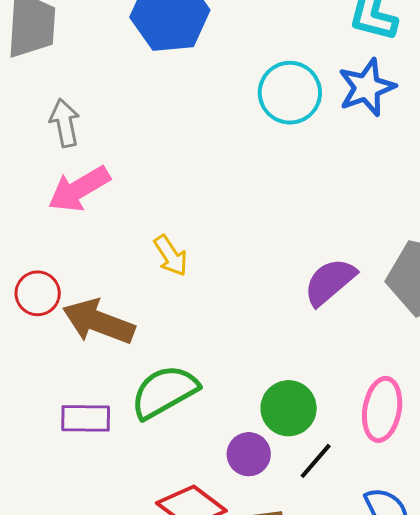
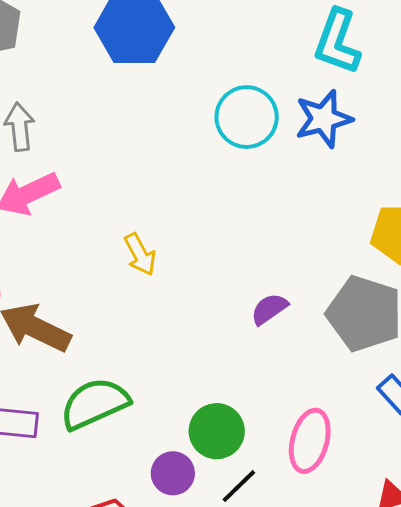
yellow arrow: (171, 256) -> (140, 254), moved
purple semicircle: (330, 282) -> (269, 309), size x0.7

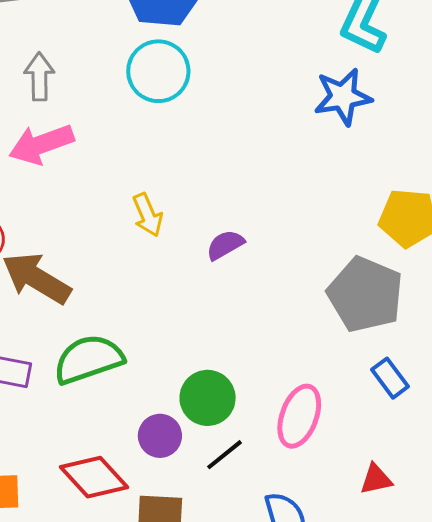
cyan circle: (247, 117) -> (158, 71), moved
purple semicircle: (269, 309) -> (225, 245), moved

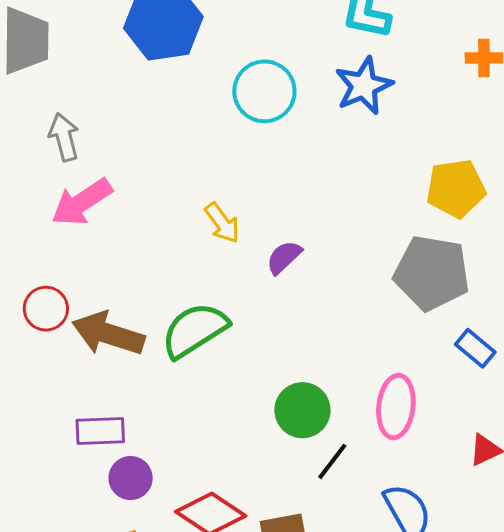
cyan circle: (158, 71) -> (264, 91), moved
yellow arrow: (148, 215) -> (222, 223), moved
green semicircle: (88, 359) -> (195, 330), moved
purple circle: (160, 436) -> (131, 478), moved

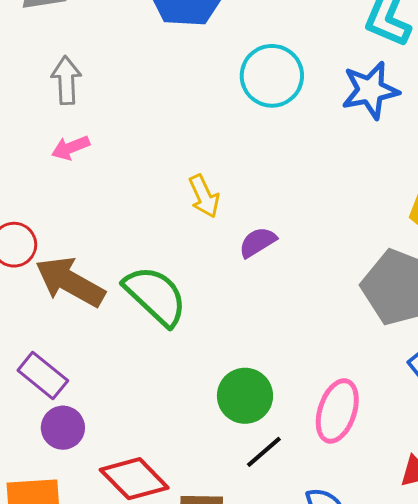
pink arrow: (82, 202) -> (71, 148), size x0.6
green semicircle: (195, 330) -> (155, 296), turned 64
purple rectangle: (100, 431) -> (43, 375), turned 30

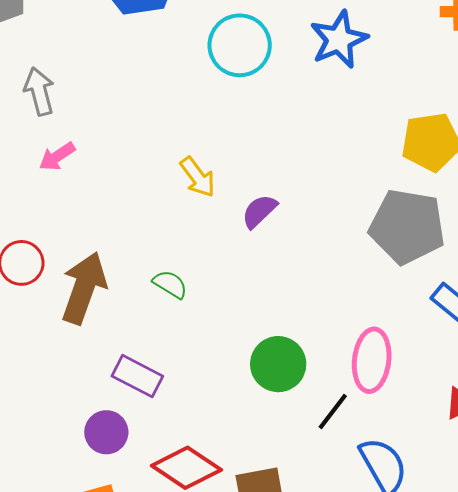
brown arrow: (70, 282) -> (84, 288), turned 92
green semicircle: (155, 296) -> (170, 284), size x0.5
purple rectangle: (43, 375) -> (137, 376), moved
black line: (264, 452) -> (333, 412), moved

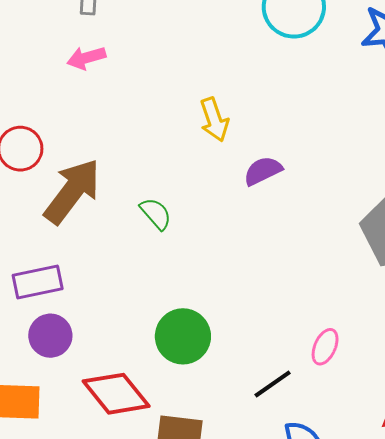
pink ellipse: (372, 360) -> (325, 347), size x0.6
green circle: (278, 364) -> (183, 336), moved
purple rectangle: (137, 376) -> (38, 282), moved, turned -57

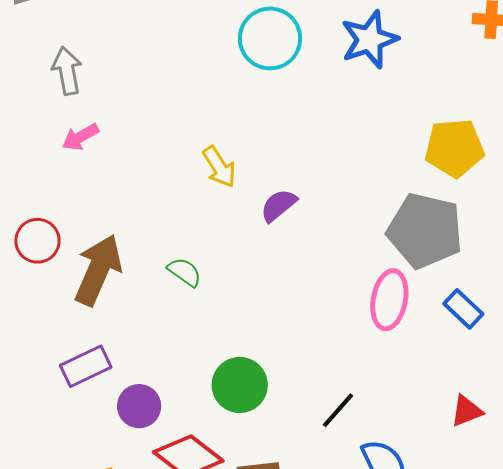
purple circle: (50, 336) -> (139, 406), moved
pink ellipse: (325, 347) -> (389, 300), moved, size x1.6

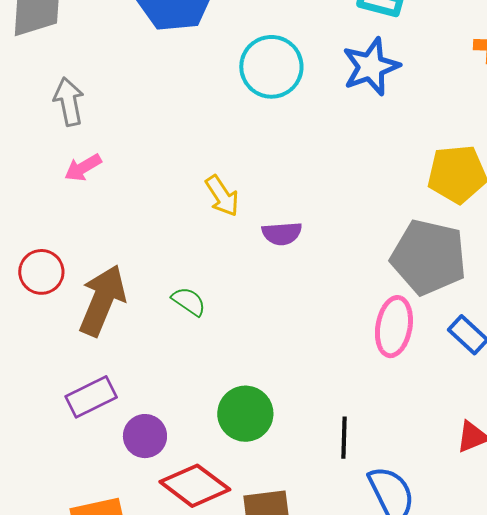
purple semicircle: (278, 205) -> (282, 234), turned -144
black line: (338, 410) -> (344, 438), turned -39

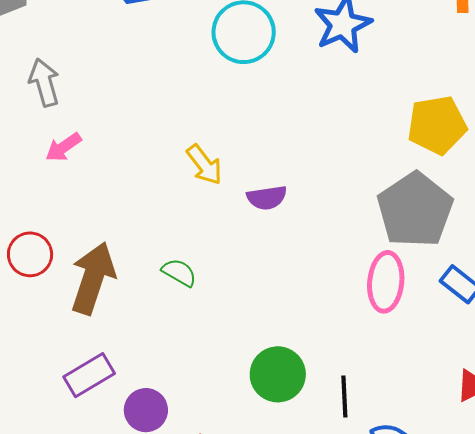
gray pentagon: (429, 257) -> (415, 210), turned 30
green circle: (245, 414) -> (278, 374), moved

